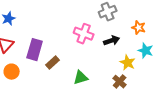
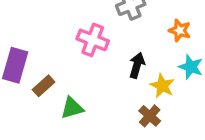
black arrow: (112, 41) -> (137, 65), moved, turned -56
green triangle: (81, 78) -> (72, 108), moved

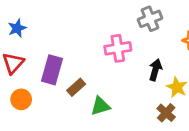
pink cross: (93, 40) -> (118, 48), turned -30

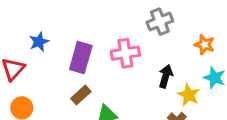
blue star: (17, 28) -> (39, 42), moved
purple rectangle: (52, 70) -> (81, 58), moved

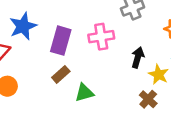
blue star: (39, 42) -> (23, 26), size x1.5

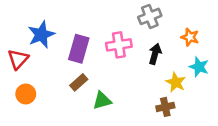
black arrow: (138, 57) -> (155, 54), moved
brown cross: (148, 99) -> (165, 107), turned 36

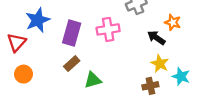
black arrow: (155, 54) -> (156, 38), moved, turned -72
cyan star: (199, 67) -> (181, 76), moved

